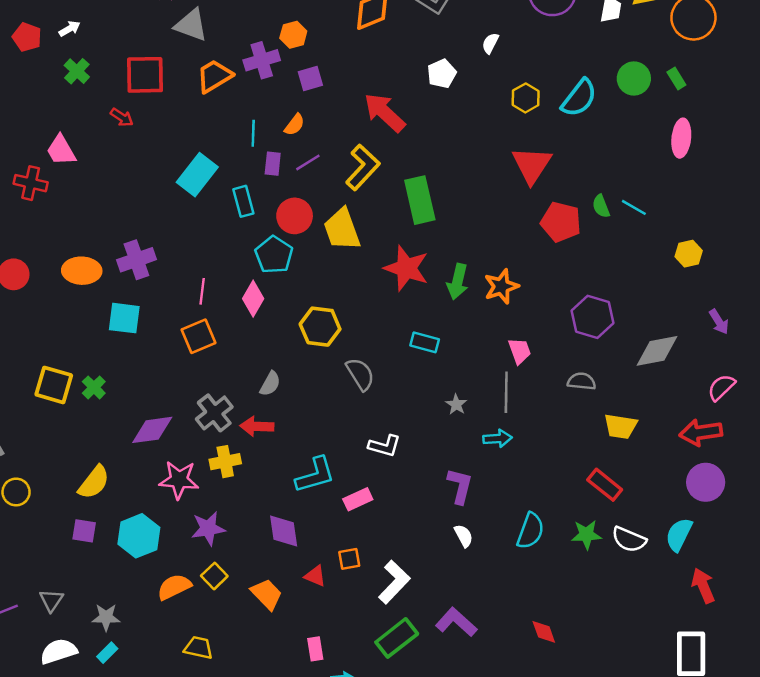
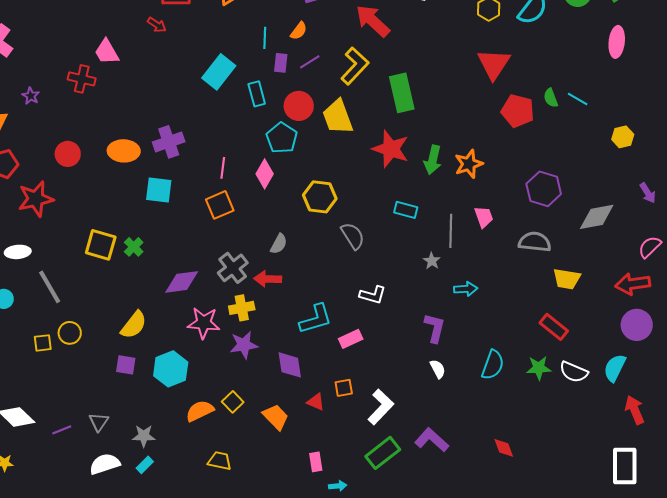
gray semicircle: (582, 381) -> (535, 242), size x1.4
gray line: (506, 392) -> (451, 231), moved
purple star: (208, 528) -> (244, 345), moved

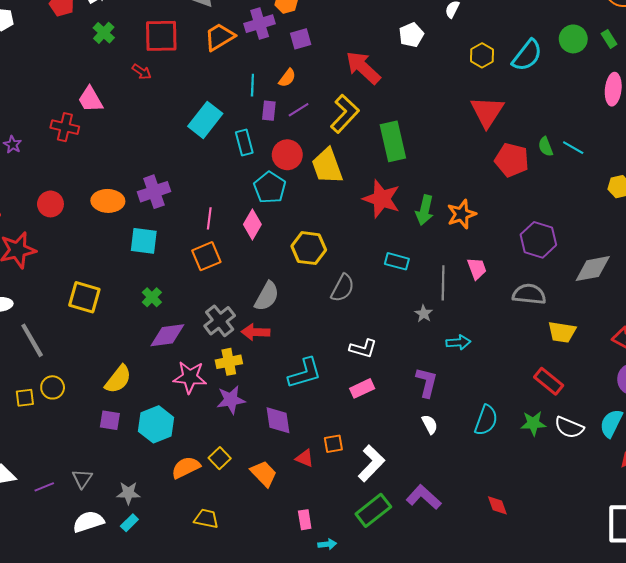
gray semicircle: (353, 236) -> (343, 288), turned 60
gray semicircle: (279, 244) -> (267, 296), size x1.4
green cross: (134, 247) -> (152, 297), moved
pink rectangle: (351, 339) -> (362, 388), moved

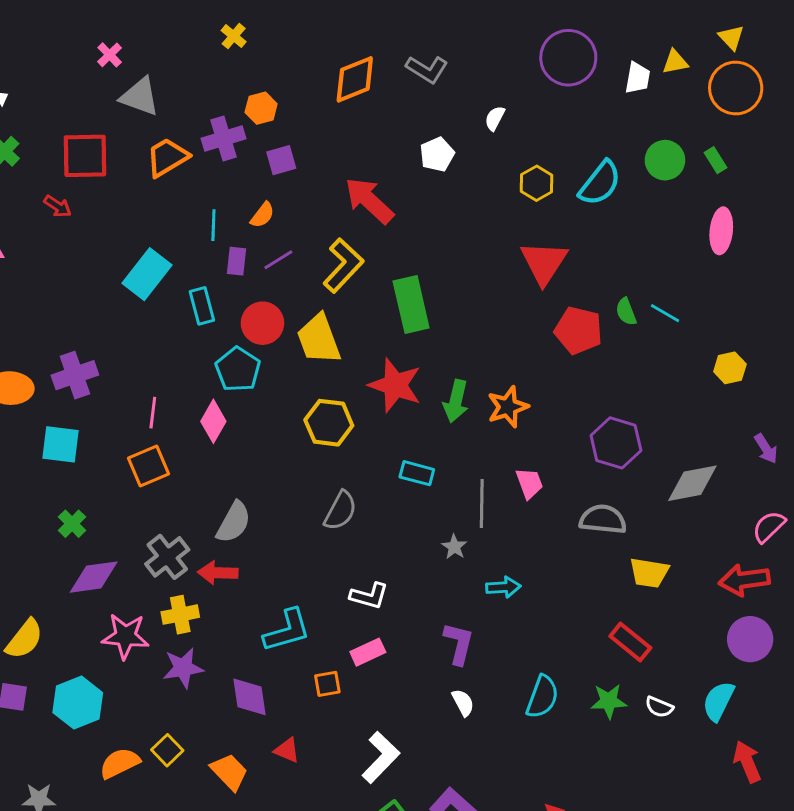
yellow hexagon: (309, 248) -> (329, 423), moved
white semicircle: (569, 427) -> (659, 707), size x0.7
orange square: (333, 444) -> (327, 684), moved

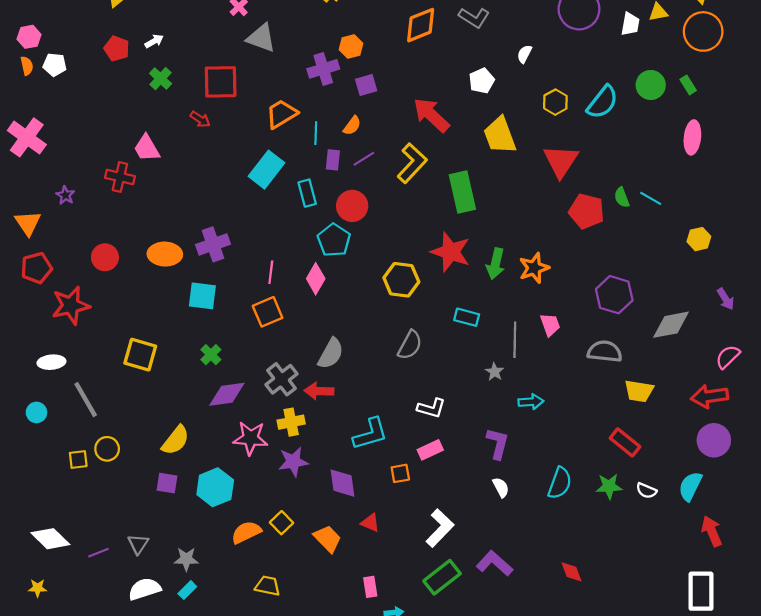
orange trapezoid: (167, 157) -> (282, 114), moved
yellow trapezoid: (319, 339) -> (500, 135), moved

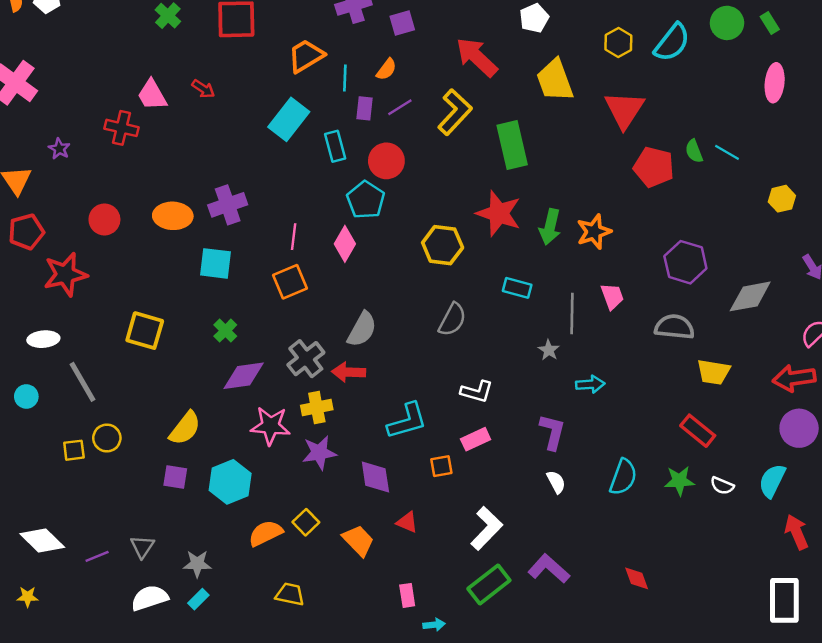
red arrow: (200, 119) -> (203, 89), moved

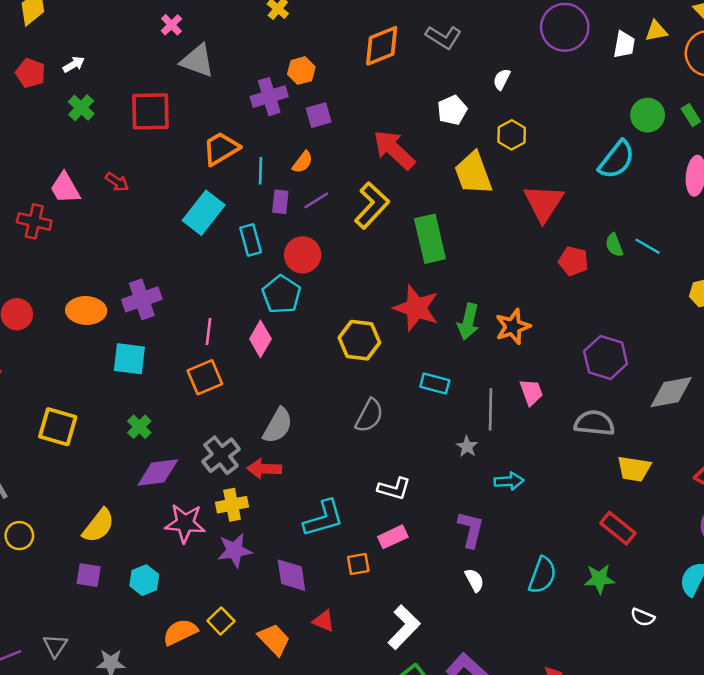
yellow hexagon: (618, 42) -> (512, 135), moved
cyan semicircle: (672, 42) -> (617, 160), moved
red pentagon: (654, 167) -> (573, 261), size x0.7
cyan hexagon: (230, 482) -> (144, 580), size x0.7
white semicircle: (722, 486) -> (643, 617), moved

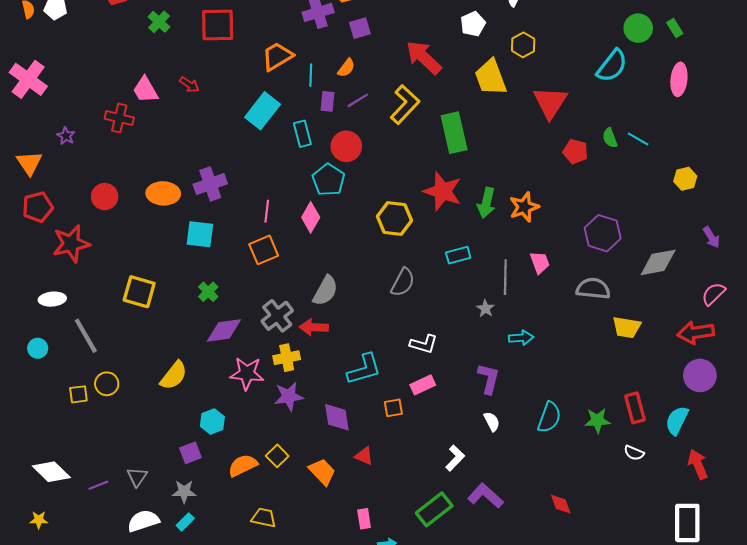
cyan rectangle: (435, 383) -> (458, 255), turned -30
red rectangle: (618, 528) -> (635, 408), moved, turned 36
purple square: (89, 575) -> (190, 453), moved, turned -30
white L-shape: (404, 627) -> (455, 458), moved, size x0.7

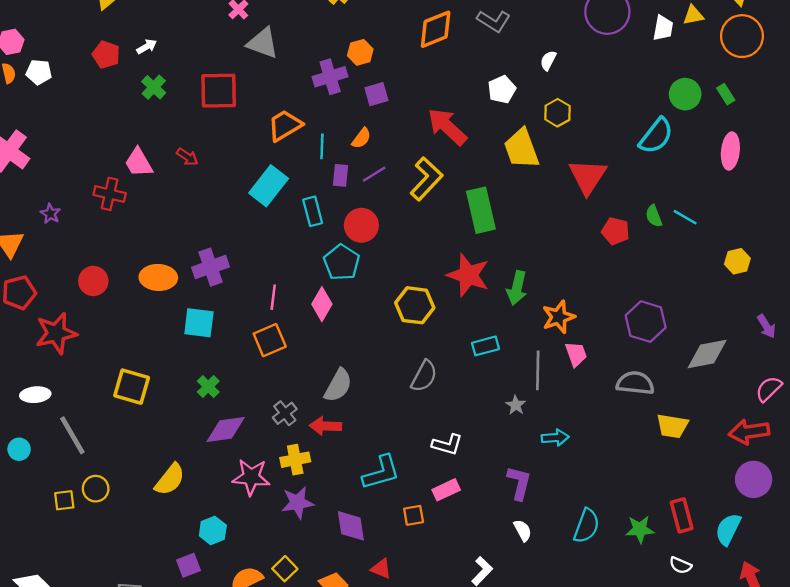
orange star: (524, 207) -> (559, 317), moved
gray cross: (277, 316) -> (285, 413), size x0.7

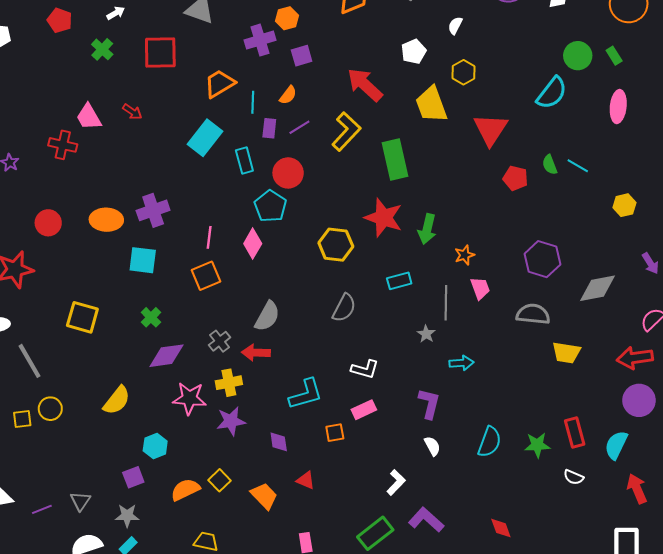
white arrow: (147, 47) -> (116, 13), moved
orange star: (559, 317) -> (465, 255), size x0.7
purple diamond: (351, 526) -> (279, 442), size x0.7

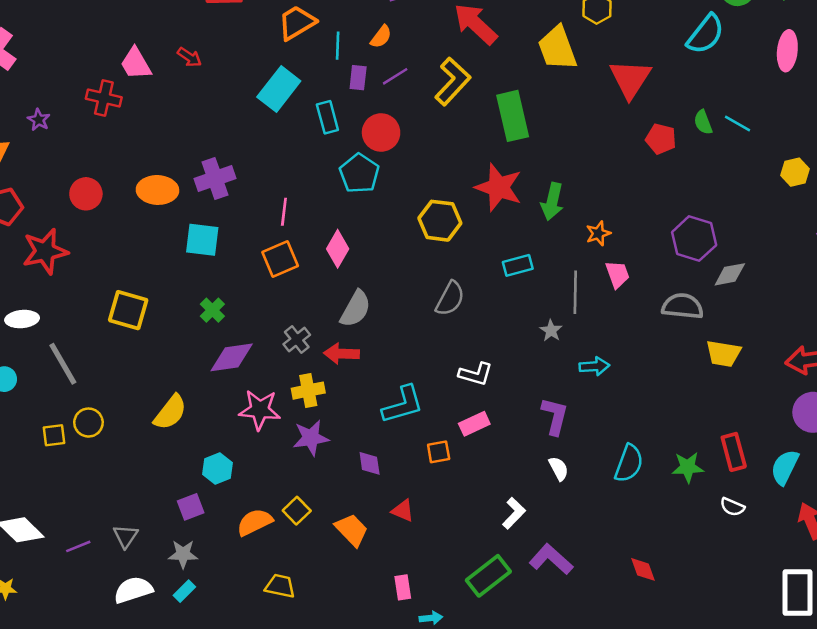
pink diamond: (253, 244) -> (338, 249), moved
gray diamond: (597, 288) -> (730, 274), moved, size x0.7

